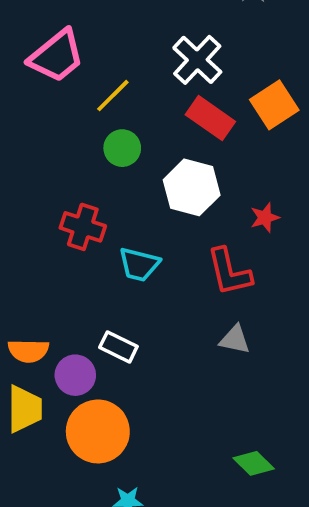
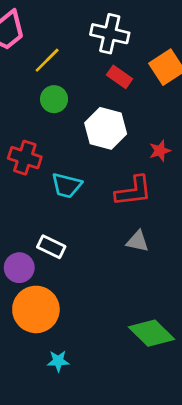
white cross: (197, 60) -> (110, 34), turned -30
red rectangle: (210, 118) -> (119, 77), size x0.7
red L-shape: (229, 272) -> (133, 191), turned -84
green diamond: (254, 463) -> (152, 333), size x1.5

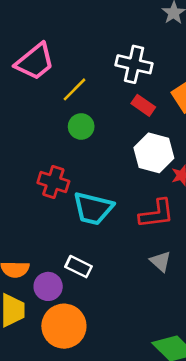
white hexagon: (106, 128) -> (154, 153), moved
cyan trapezoid: (67, 185) -> (93, 208), size x1.4
gray triangle: (138, 241) -> (160, 261), turned 30

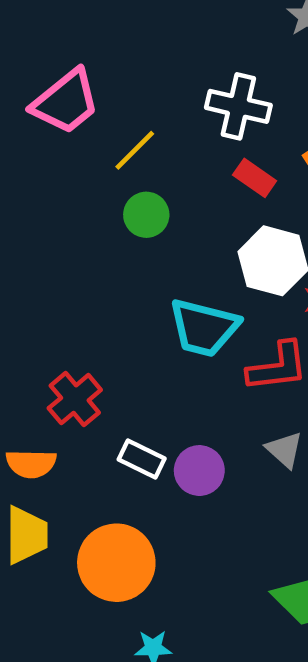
red cross: (53, 182) -> (75, 399), moved, turned 32
cyan trapezoid: (93, 208) -> (204, 328), moved
purple circle: (48, 286) -> (199, 471), moved

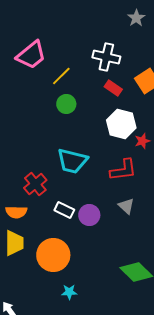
cyan trapezoid: (204, 328) -> (72, 161), moved

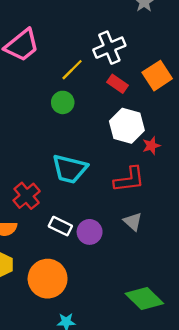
white cross: (106, 57) -> (109, 48), turned -36
yellow line: (61, 76) -> (72, 70), moved

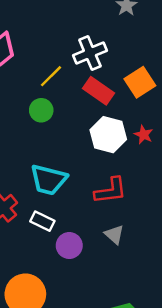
red rectangle: (118, 84) -> (98, 91), size x1.4
red star: (151, 146) -> (144, 135), moved, turned -30
white rectangle: (60, 226) -> (42, 221), moved

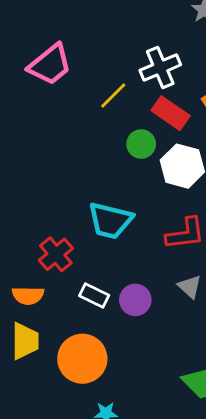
green circle: (41, 110) -> (141, 144), moved
white rectangle: (42, 221) -> (94, 295), moved

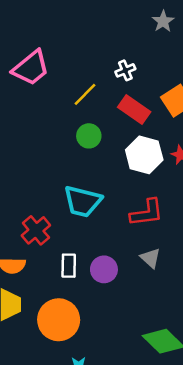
white cross: (160, 68) -> (125, 70), size x0.6
green circle: (141, 144) -> (89, 136), moved
white rectangle: (94, 295) -> (69, 266), turned 65

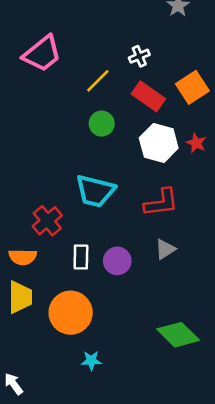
gray triangle: (151, 258) -> (165, 249), turned 45

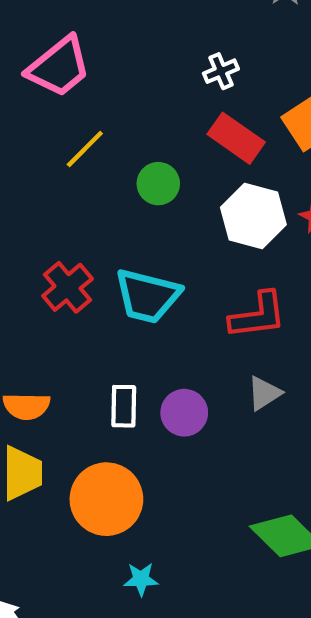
yellow line: (98, 81) -> (85, 149), moved
red cross: (47, 221) -> (68, 287), moved

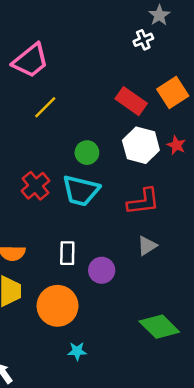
white cross: (221, 71) -> (143, 40), moved
green circle: (158, 184) -> (87, 153), moved
purple circle: (184, 413) -> (102, 270), moved

